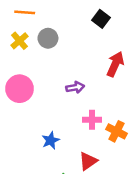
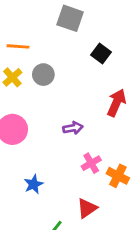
pink cross: (92, 120) -> (91, 163), turned -30
blue star: (51, 140) -> (34, 184), moved

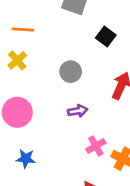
gray circle: (43, 75) -> (71, 72), moved
blue star: (34, 184) -> (26, 159), moved, turned 30

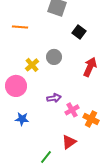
yellow cross: (17, 60) -> (32, 65), moved
purple arrow: (78, 111) -> (54, 98), moved

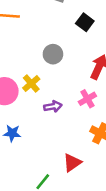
yellow cross: (32, 65) -> (31, 83), moved
pink cross: (72, 110) -> (87, 99), moved

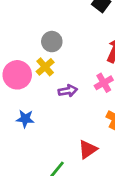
gray circle: (53, 54) -> (52, 42), moved

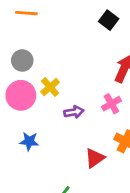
gray circle: (52, 42) -> (22, 60), moved
red triangle: (88, 149) -> (95, 158), moved

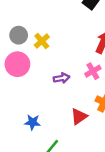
yellow cross: (50, 87) -> (42, 41), moved
blue star: (29, 141) -> (33, 122), moved

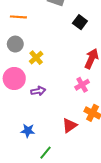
gray circle: (19, 35) -> (15, 44), moved
purple arrow: (62, 78) -> (38, 91), moved

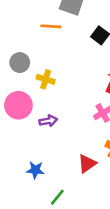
orange line: (18, 17) -> (51, 26), moved
yellow cross: (36, 58) -> (46, 79), turned -32

